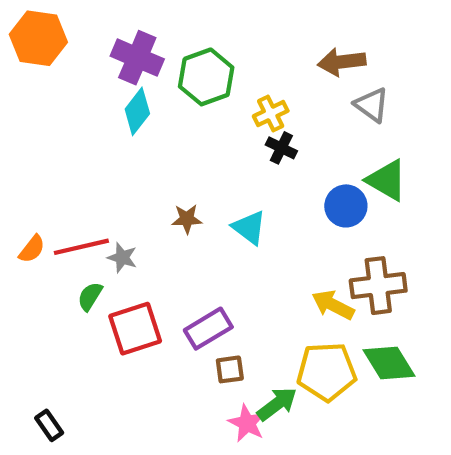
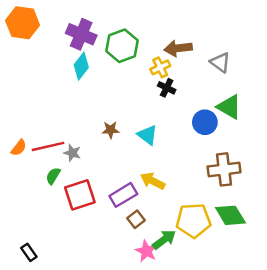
brown arrow: (342, 62) -> (178, 48), moved
yellow arrow: (333, 305) -> (153, 181), moved
brown square: (230, 369) -> (136, 219), turned -30

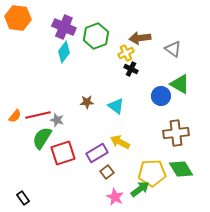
green semicircle: (53, 176) -> (42, 138), size x1.6
green arrow: (164, 240) -> (140, 189), moved

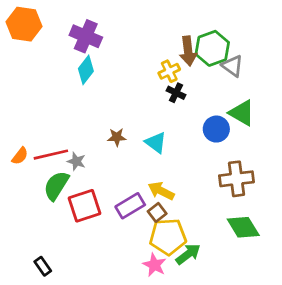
green hexagon: (96, 36) -> (212, 48), moved
brown arrow: (140, 38) -> (188, 51), turned -90
brown square: (107, 172) -> (157, 212), moved
yellow pentagon: (152, 173) -> (168, 237), moved
black rectangle: (23, 198) -> (43, 266), moved

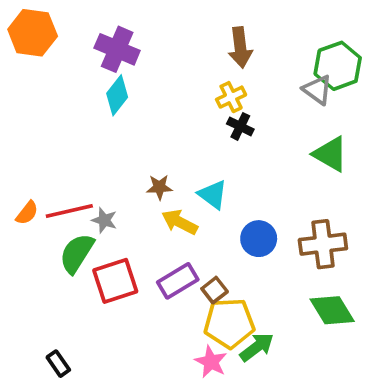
green hexagon: (212, 48) -> (338, 66), moved
brown arrow: (188, 51) -> (240, 47), moved
blue circle: (216, 129) -> (259, 239), moved
yellow arrow: (161, 191) -> (180, 222), moved

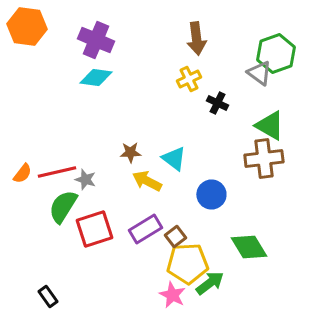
cyan diamond: (117, 95) -> (96, 78), turned 60
black cross: (240, 126) -> (217, 103), moved
brown cross: (323, 244) -> (264, 158), moved
green diamond: (332, 310) -> (249, 247), moved

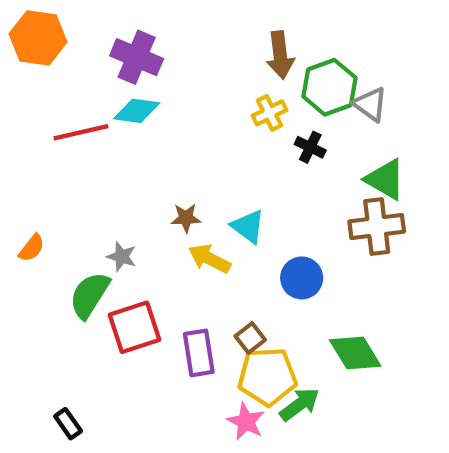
green hexagon: (276, 54) -> (329, 87), moved
red line: (57, 172) -> (81, 132), moved
purple rectangle: (145, 229) -> (199, 353), moved, turned -68

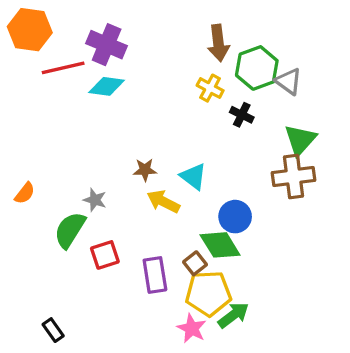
yellow cross: (269, 113) -> (210, 88), turned -36
red line: (81, 132) -> (63, 68), moved
green triangle: (385, 179) -> (300, 140), turned 42
red square: (134, 327) -> (105, 255), size x0.7
green diamond: (355, 353) -> (220, 245), moved

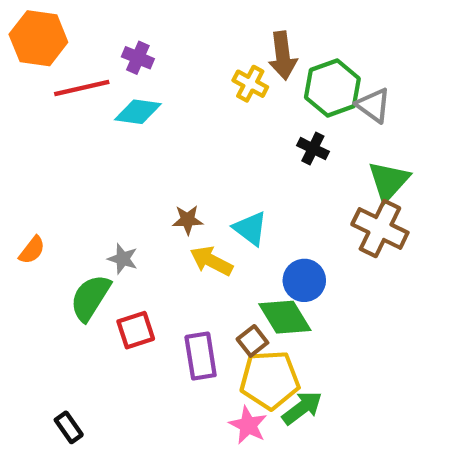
purple cross: (107, 45) -> (138, 58), size x0.6
yellow cross: (210, 88) -> (250, 84), moved
brown cross: (294, 176) -> (380, 228), turned 33

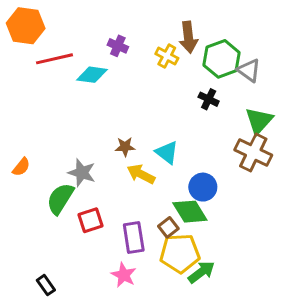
purple cross: (138, 58) -> (118, 46), moved
gray star: (123, 259) -> (82, 173), size x1.4
pink star: (248, 425) -> (124, 275), moved

